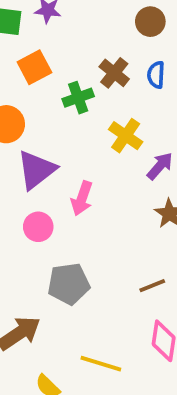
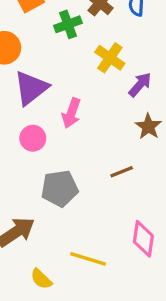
brown line: (152, 286) -> (122, 172), moved

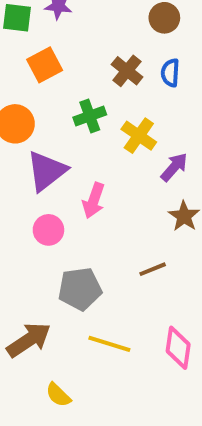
green cross: (68, 24) -> (90, 116), moved
yellow line: (88, 259) -> (109, 344), moved

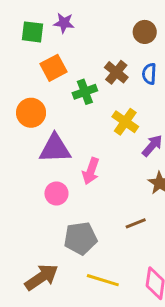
green cross: (90, 116) -> (85, 92), moved
purple triangle: (46, 171) -> (55, 149), turned 36

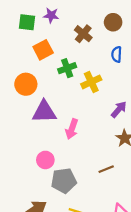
brown cross: (116, 72) -> (83, 34), moved
yellow cross: (125, 122) -> (91, 82), moved, turned 30
pink circle: (56, 193) -> (45, 160), moved

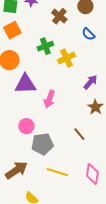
orange square: (43, 50) -> (12, 30), moved
blue semicircle: (117, 54) -> (88, 34), turned -48
brown line: (106, 169) -> (79, 134), turned 72

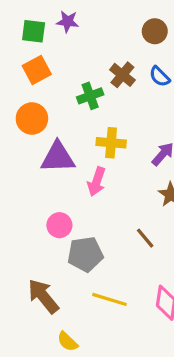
brown cross: (59, 16) -> (122, 75), moved
yellow cross: (66, 58) -> (111, 143), moved, turned 30
brown arrow: (16, 170) -> (43, 296), turned -95

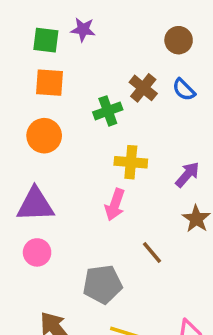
orange square: (37, 70) -> (49, 83), turned 32
purple triangle: (58, 157) -> (35, 205), moved
pink circle: (59, 225) -> (37, 252), moved
brown line: (145, 238) -> (152, 252), moved

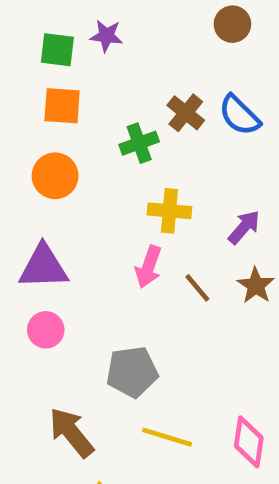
brown circle: (179, 40) -> (232, 24), moved
blue semicircle: (184, 90) -> (239, 115), size x1.4
brown line: (152, 252) -> (197, 288), moved

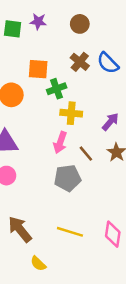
brown circle: (232, 24) -> (80, 24), moved
orange square: (62, 106) -> (38, 69), moved
green cross: (139, 143) -> (57, 89), moved
gray pentagon: (132, 372) -> (68, 178), moved

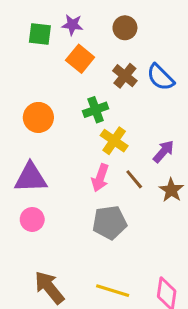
orange square: (38, 69) -> (80, 59), moved, turned 35
yellow cross: (71, 113) -> (114, 141), turned 30
brown line: (86, 154) -> (134, 179), moved

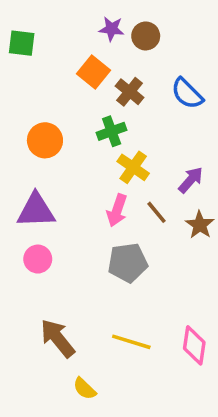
purple star: (72, 25) -> (112, 29), moved
green square: (40, 34) -> (22, 43), moved
brown cross: (125, 76) -> (130, 92), moved

